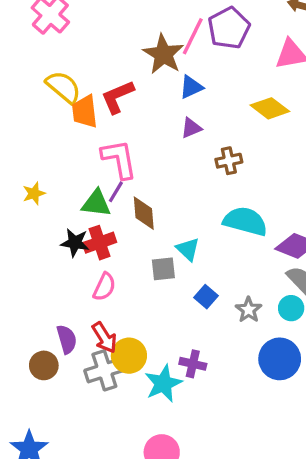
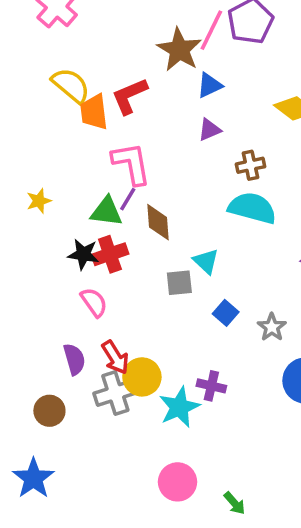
cyan semicircle: (245, 221) -> (252, 208), moved
pink semicircle: (104, 287) -> (94, 302), moved, turned -60
brown circle: (44, 365) -> (49, 411), moved

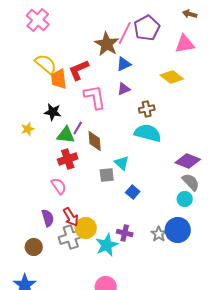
pink L-shape: (131, 164) -> (95, 97), moved
black star: (83, 254) -> (53, 112), moved
gray star: (272, 327) -> (159, 234), moved

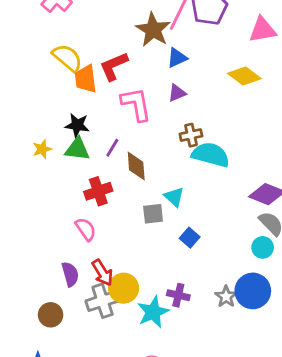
brown cross: (147, 109) -> (191, 135), moved
green triangle: (66, 135) -> (77, 149), moved

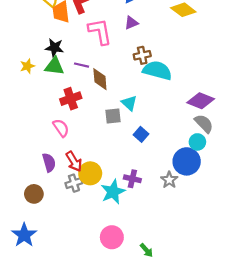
purple line: (112, 148) -> (82, 65), turned 72
blue circle: (253, 291) -> (187, 161), moved
gray cross: (103, 301) -> (74, 183), size x0.7

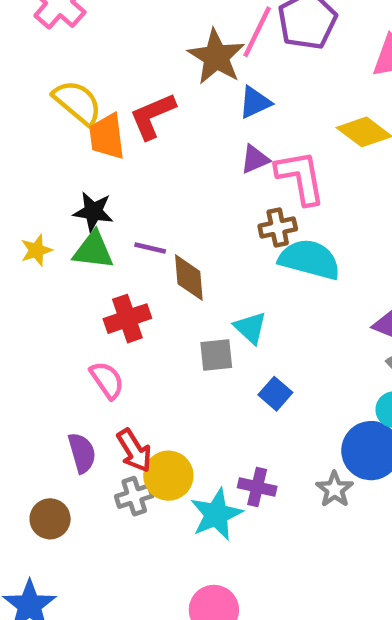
pink L-shape: (100, 31) -> (300, 177), moved

